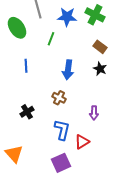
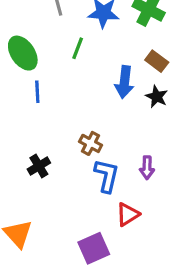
green ellipse: (17, 28) -> (23, 53), moved
blue arrow: (68, 70) -> (124, 82), moved
blue L-shape: (62, 130) -> (107, 176), moved

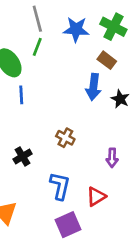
green line: (78, 48) -> (37, 47), moved
brown rectangle: (157, 61) -> (107, 60), moved
blue L-shape: (107, 176) -> (60, 186), moved

